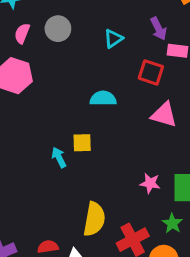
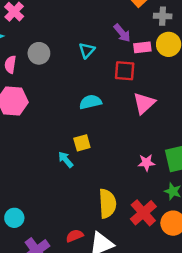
pink triangle: (164, 115) -> (144, 103), turned -45

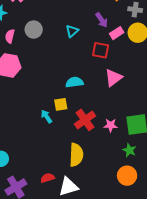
pink rectangle: (142, 47) -> (117, 33), turned -32
cyan semicircle: (90, 102) -> (74, 82), moved
red cross: (143, 213) -> (85, 120), moved

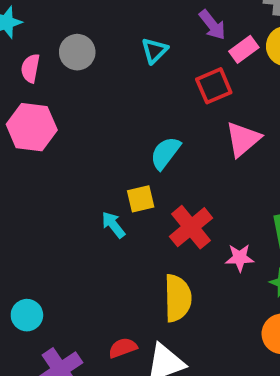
red square: (101, 50) -> (214, 86), turned -30
cyan semicircle: (74, 82) -> (165, 153), turned -42
pink star: (111, 125) -> (240, 258), moved

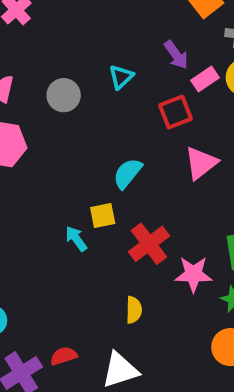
gray circle: (77, 52) -> (64, 95), moved
pink star: (240, 258) -> (193, 274), size x1.4
yellow semicircle: (178, 298) -> (134, 310), size x0.6
red semicircle: (123, 348) -> (64, 356), moved

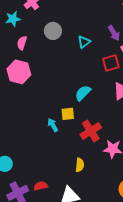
gray circle: (64, 95) -> (53, 31), moved

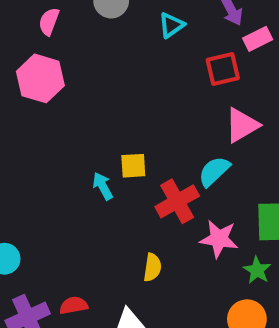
cyan semicircle: (83, 93) -> (214, 171), moved

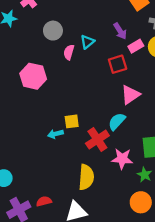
pink semicircle: (49, 21) -> (69, 52), moved
pink hexagon: (40, 78) -> (33, 76), moved
cyan arrow: (103, 186) -> (55, 134), turned -72
yellow semicircle: (152, 267) -> (86, 177), size x1.6

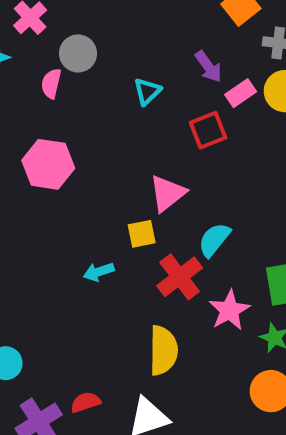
gray circle: (53, 31) -> (78, 53), moved
pink semicircle: (69, 52) -> (51, 84), moved
pink triangle: (130, 95) -> (167, 193), moved
yellow square: (72, 121) -> (142, 234), moved
pink star: (122, 159) -> (229, 310), turned -30

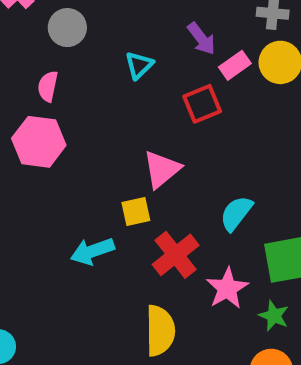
pink semicircle: (51, 84) -> (48, 86), moved
cyan semicircle: (214, 240) -> (236, 213), moved
cyan arrow: (99, 272) -> (92, 251), size x1.4

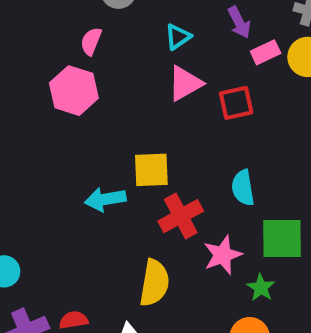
red square: (202, 104) -> (236, 103), moved
pink triangle: (162, 169) -> (185, 83), moved
yellow square: (136, 211) -> (151, 170), size x1.4
cyan semicircle: (236, 213) -> (243, 188), turned -57

